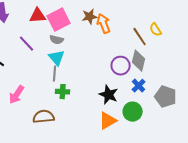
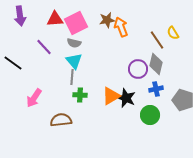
blue cross: (139, 86) -> (156, 89), turned 32
orange triangle: (108, 121) -> (111, 96), moved

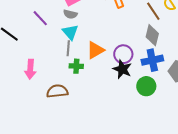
purple circle: (138, 69) -> (123, 54), moved
blue cross: (156, 89) -> (152, 60), size x1.5
orange triangle: (111, 96) -> (95, 50), moved
pink arrow: (34, 98) -> (30, 69), turned -30

